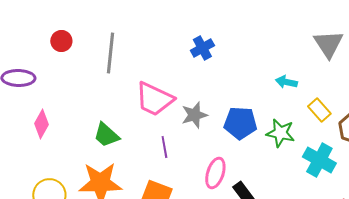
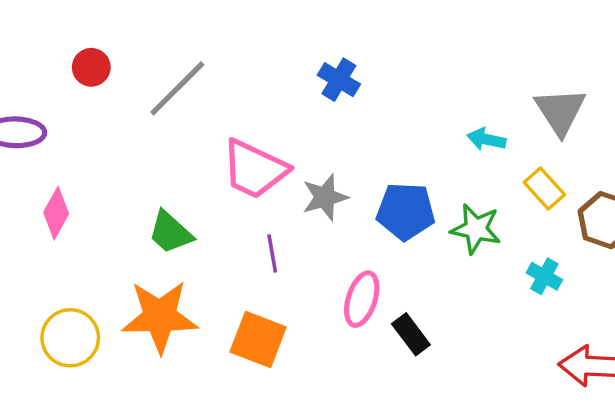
gray triangle: (328, 44) -> (560, 111), moved
blue cross: (202, 48) -> (339, 80), turned -30
gray line: (110, 53) -> (177, 88), turned 39
cyan cross: (319, 160) -> (544, 276), size x0.6

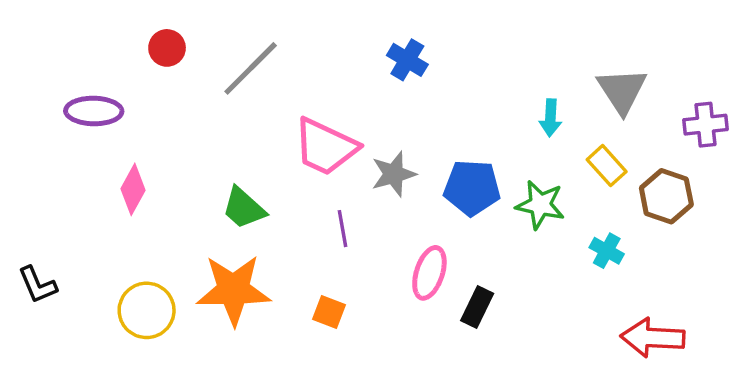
cyan arrow: (486, 139) -> (550, 118), turned -99
black rectangle: (411, 334) -> (477, 307), turned 63
orange square: (258, 340) -> (329, 312), size x0.6

